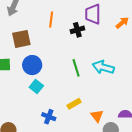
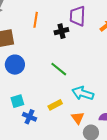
cyan arrow: (103, 67) -> (83, 93), moved
green line: (76, 68) -> (59, 69), turned -36
cyan square: (36, 86) -> (17, 101), moved, turned 32

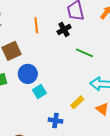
green line: (59, 69) -> (84, 53), moved
cyan square: (17, 101) -> (39, 91), moved

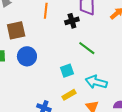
cyan square: (39, 91) -> (67, 71), moved

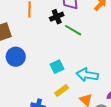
green line: (87, 48) -> (73, 30), moved

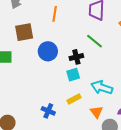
black cross: (57, 17) -> (76, 57), moved
blue circle: (16, 57) -> (48, 51), moved

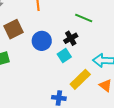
cyan square: (73, 75) -> (64, 56), moved
yellow rectangle: (74, 99) -> (80, 79), size x1.5

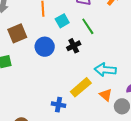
green line: (84, 18) -> (88, 26), turned 30
cyan square: (64, 56) -> (62, 21), moved

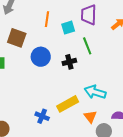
cyan square: (62, 21) -> (68, 28), moved
brown square: (17, 33) -> (17, 38), turned 30

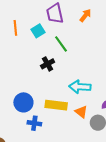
blue circle: (41, 57) -> (23, 102), moved
yellow rectangle: (68, 104) -> (56, 105), turned 50

